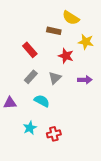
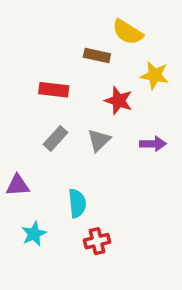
red rectangle: (30, 50) -> (54, 90), turned -42
cyan semicircle: (42, 101) -> (77, 203), moved, turned 56
cyan star: (30, 128) -> (34, 234), moved

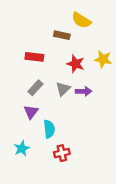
yellow star: (155, 75) -> (103, 59), moved
purple arrow: (153, 144) -> (84, 91), moved
purple triangle: (18, 185) -> (31, 112), moved, turned -49

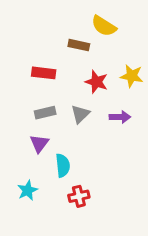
gray rectangle: (35, 88) -> (45, 113), turned 35
purple arrow: (84, 91) -> (120, 117), moved

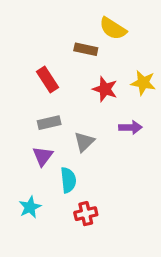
red rectangle: (44, 73) -> (48, 80), turned 50
gray triangle: (80, 114) -> (84, 142), moved

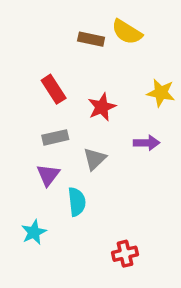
brown rectangle: (86, 49) -> (91, 39), moved
red star: (105, 89) -> (102, 107), moved, turned 30
red cross: (86, 214) -> (125, 254), moved

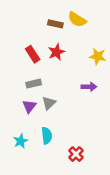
red star: (102, 107) -> (56, 52), moved
gray triangle: (95, 159) -> (49, 103), moved
cyan semicircle: (77, 202) -> (47, 136), moved
red cross: (125, 254) -> (76, 154), turned -32

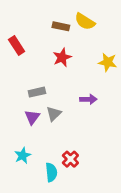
red rectangle: (33, 54) -> (17, 45), moved
purple arrow: (89, 87) -> (88, 99), moved
cyan semicircle: (47, 136) -> (51, 172), moved
red cross: (76, 154) -> (70, 159), moved

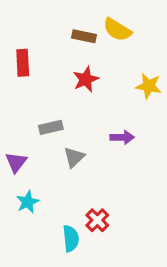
red rectangle: (17, 45) -> (23, 63), turned 30
purple triangle: (32, 117) -> (16, 162), moved
cyan star: (23, 156) -> (28, 202), moved

